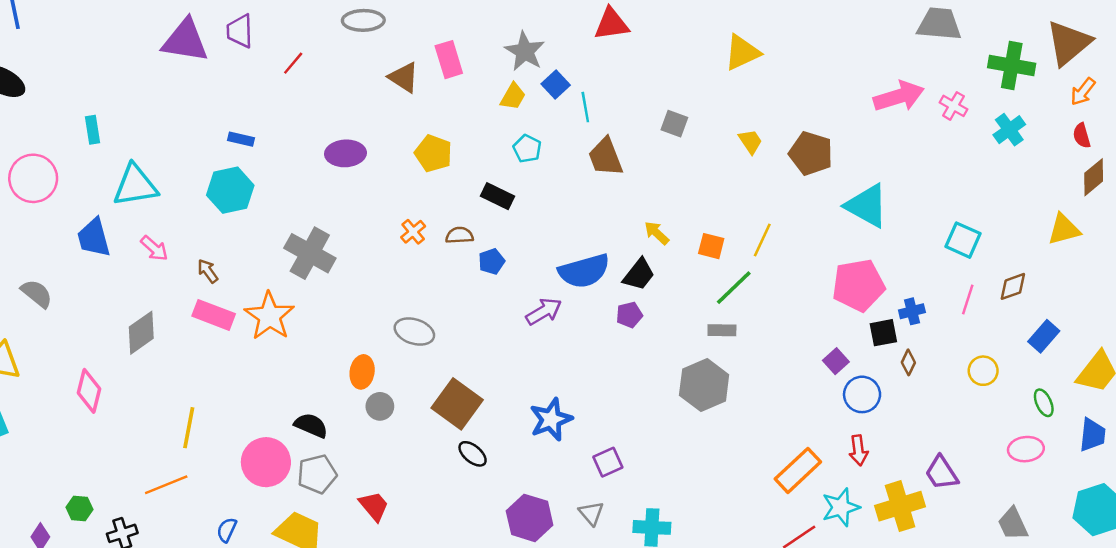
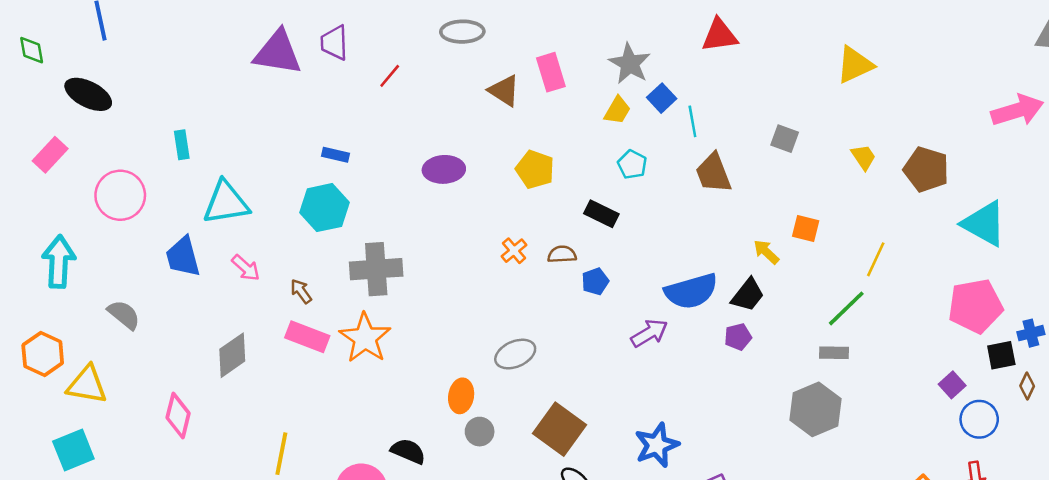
orange square: (711, 246) -> (806, 228), moved
gray cross: (310, 253) -> (376, 269), moved, turned -33
gray ellipse: (414, 332) -> (515, 354), turned -42

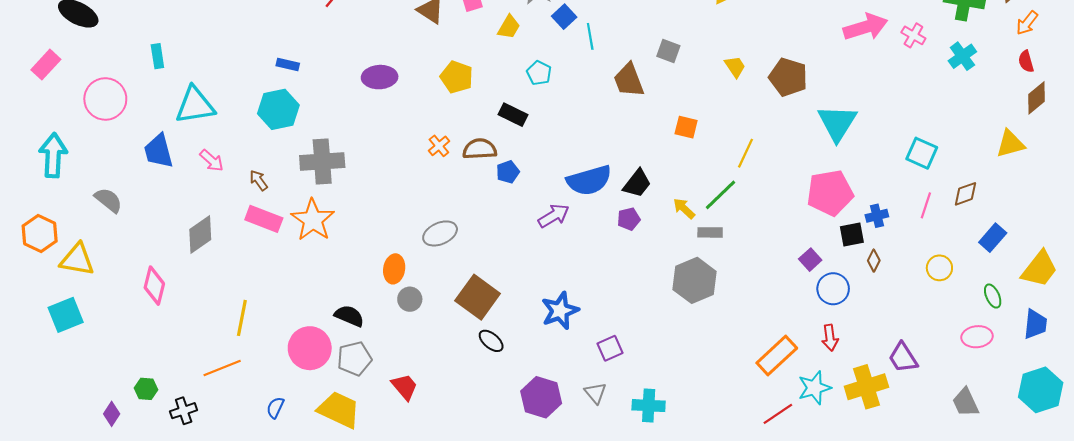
yellow trapezoid: (617, 110) -> (509, 27), moved
brown trapezoid: (713, 173) -> (629, 80), moved
cyan triangle: (984, 224) -> (837, 123), turned 33
yellow arrow: (766, 252) -> (684, 208), moved
brown semicircle: (562, 254) -> (480, 149), size x1.4

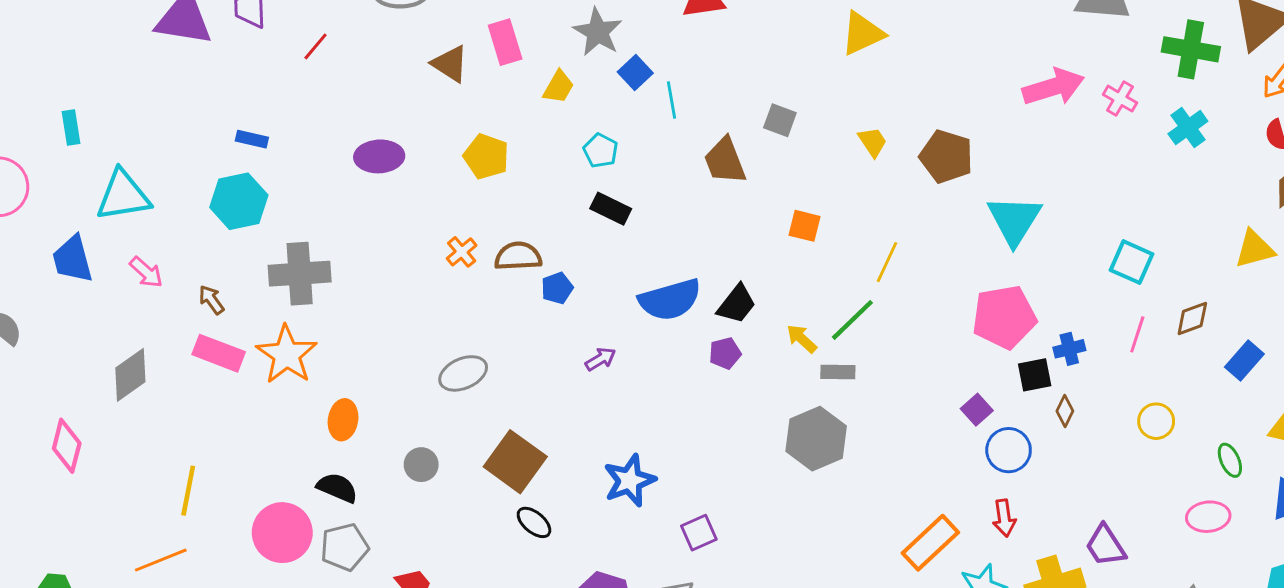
black rectangle: (513, 115) -> (611, 209), moved
purple arrow: (554, 216) -> (601, 359), moved, size x0.7
blue rectangle: (993, 238) -> (1244, 360), moved
orange ellipse: (394, 269) -> (343, 420), moved

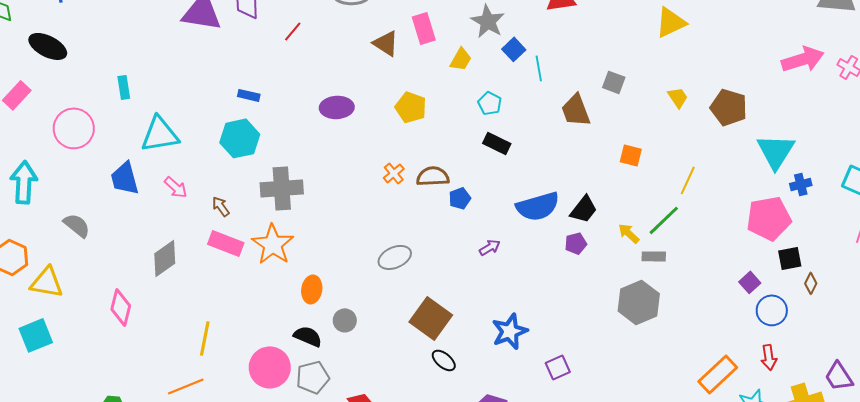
blue cross: (1069, 349) -> (801, 184), moved
gray circle: (421, 465) -> (345, 320), moved

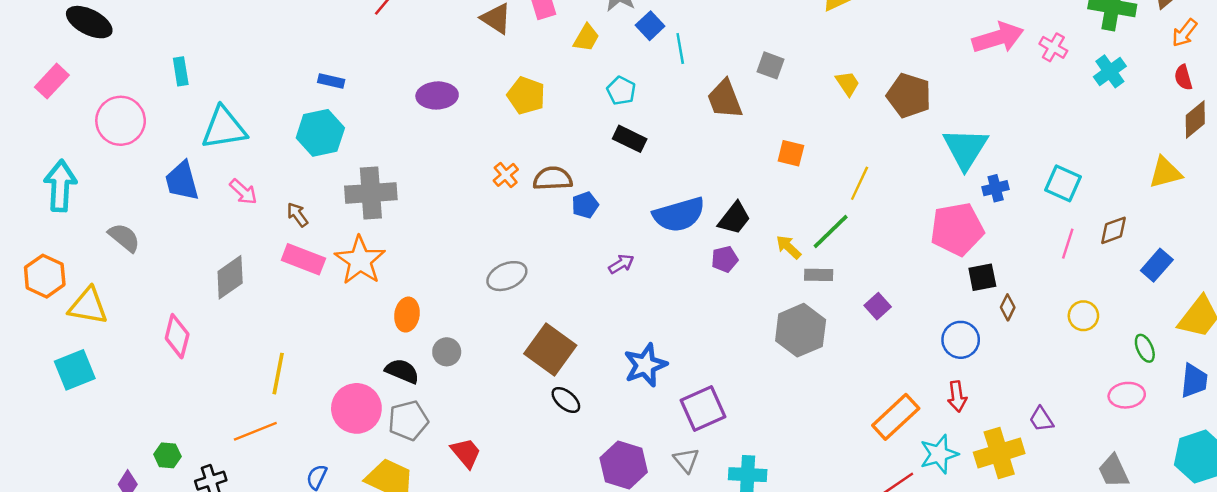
purple square: (750, 282) -> (878, 306), moved
purple square: (558, 367) -> (703, 408), size x1.5
purple trapezoid: (839, 376) -> (1041, 419), size x0.7

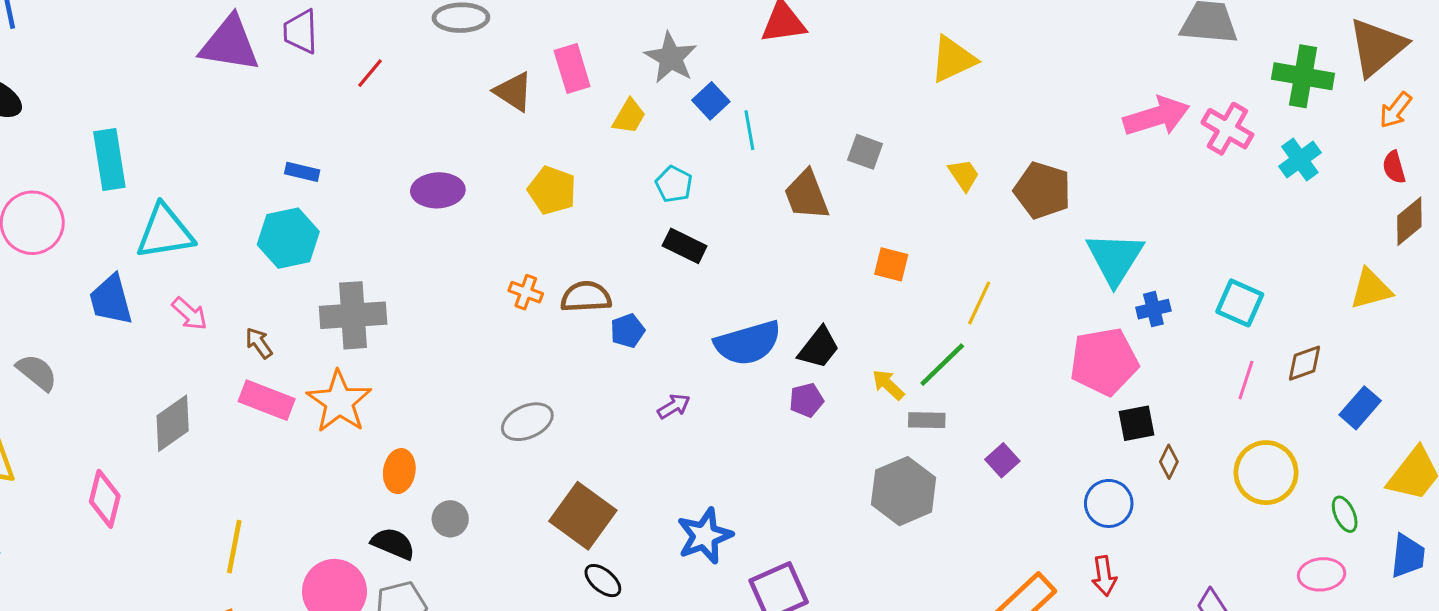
pink cross: (1053, 47) -> (1227, 129), size x1.4
cyan rectangle: (181, 71) -> (109, 160), size x1.6
orange cross: (506, 175) -> (526, 292), turned -30
yellow circle: (1083, 316) -> (1266, 473), size x1.6

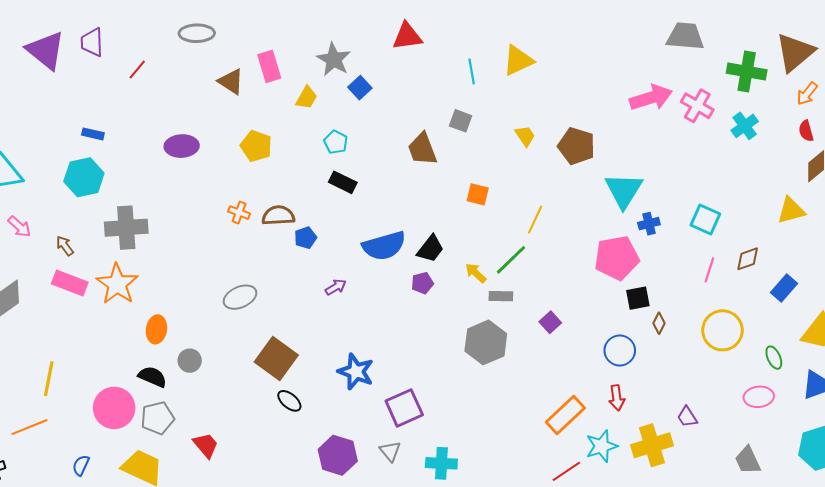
purple triangle: (230, 44) -> (46, 50), turned 30
cyan line: (749, 130) -> (472, 72), moved
blue star: (705, 536) -> (356, 372), turned -30

